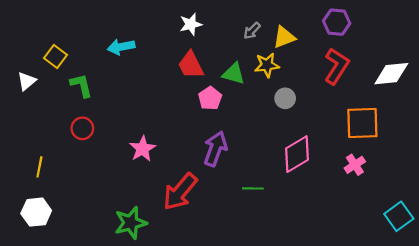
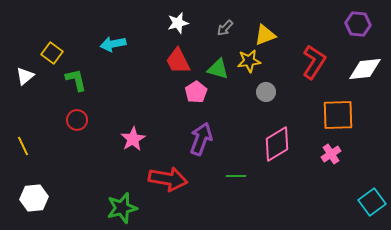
purple hexagon: (337, 22) -> (358, 24), moved
gray arrow: (252, 31) -> (225, 28), moved
yellow line: (39, 167) -> (23, 146), moved, turned -36
red arrow: (180, 192) -> (168, 179), turned -120

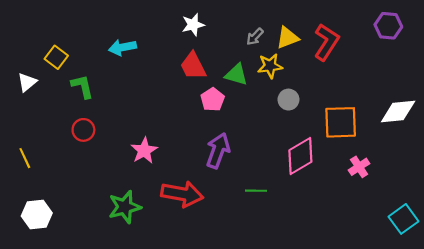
gray arrow: (225, 28) -> (255, 37), moved
red L-shape: (314, 62) -> (326, 42), moved
white diamond: (365, 69) -> (398, 111), moved
orange square: (338, 115) -> (341, 122), moved
green star: (122, 208) -> (125, 207), moved

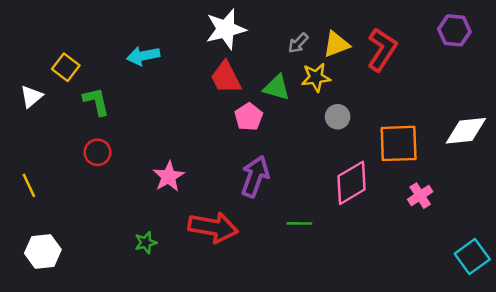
white star: (193, 25) -> (226, 29), size x1.5
green star: (125, 207) -> (146, 243), size x0.6

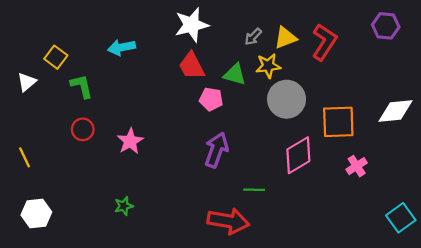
pink pentagon: (249, 117) -> (211, 99), turned -30
gray circle: (338, 117) -> (287, 99), size x1.8
pink star: (169, 176) -> (130, 141), moved
red arrow: (213, 227) -> (228, 221), moved

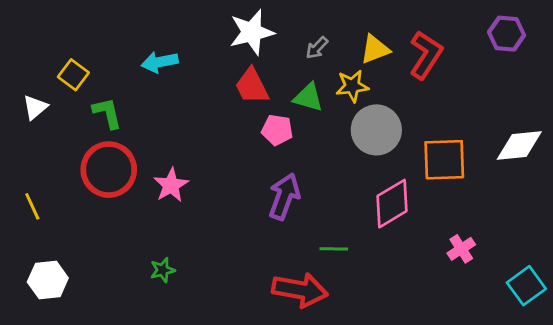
gray arrow: (253, 37) -> (317, 48), moved
red circle: (83, 129) -> (109, 170), size x1.8
pink cross: (357, 166) -> (461, 249), moved

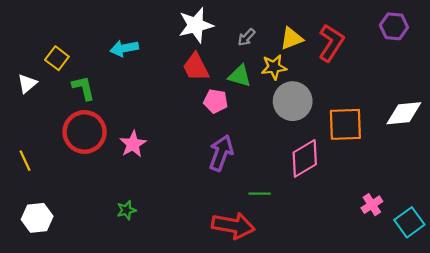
pink cross: (461, 249) -> (372, 205), moved

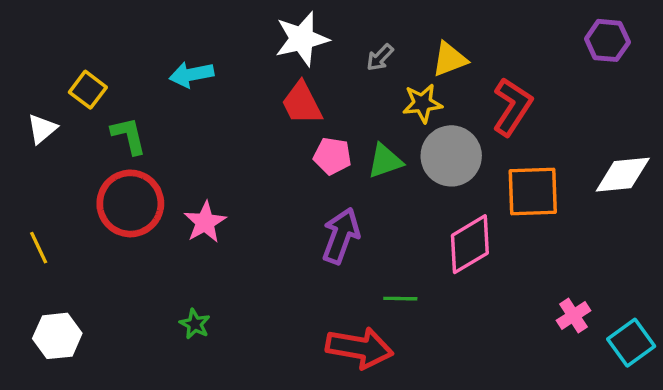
red L-shape: (331, 43) -> (512, 107), moved
green triangle: (240, 76) -> (385, 161), moved, turned -35
green star: (126, 210) -> (195, 324), turned -30

